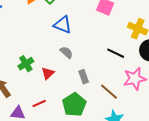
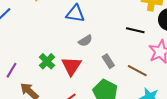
gray semicircle: (66, 52) -> (85, 41), turned 120
red triangle: (48, 73) -> (71, 66), size x1.5

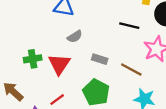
green cross: (47, 61) -> (33, 59), turned 35
gray rectangle: (108, 61) -> (100, 59), turned -40

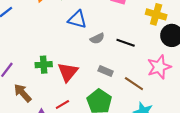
black line: (129, 26) -> (126, 43), moved
gray semicircle: (75, 37) -> (97, 38), moved

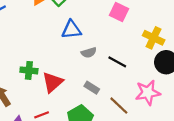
blue triangle: (77, 20) -> (71, 30), turned -30

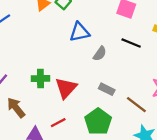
gray semicircle: (89, 53) -> (100, 54), turned -32
black line: (117, 62) -> (131, 43), moved

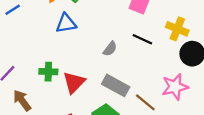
blue triangle: (79, 32) -> (66, 23), moved
gray rectangle: (107, 89) -> (116, 85), size x1.6

